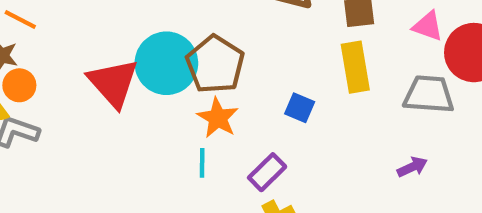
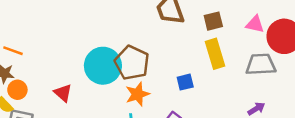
red triangle: (113, 83) -> (63, 93), moved, size x0.6
blue square: (300, 108) -> (185, 82), turned -30
orange star: (218, 118) -> (137, 94), turned 30

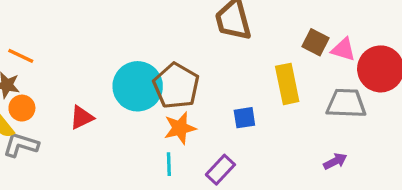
brown square: (213, 21) -> (315, 42), moved, turned 36
red triangle: (63, 93) -> (82, 117), turned 48

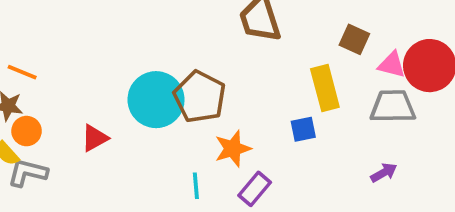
pink triangle: (343, 49) -> (392, 65), moved
blue square: (244, 118) -> (303, 129), moved
orange star: (180, 128) -> (233, 149), moved

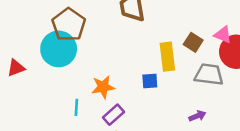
brown square: (354, 39) -> (193, 42), moved
pink triangle: (392, 65) -> (223, 35), moved
brown pentagon: (200, 97) -> (69, 25), moved

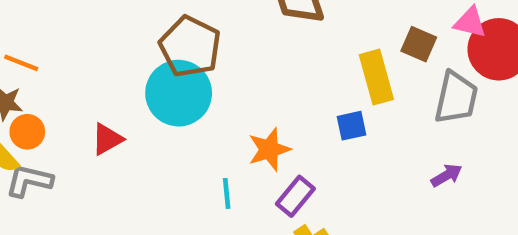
gray trapezoid: (209, 75) -> (456, 98), turned 104

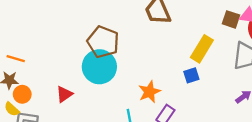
brown square: (419, 44) -> (231, 19), moved
yellow rectangle: (376, 77) -> (202, 49), turned 52

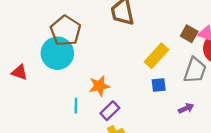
blue square: (191, 75) -> (159, 85), moved
red triangle: (64, 94) -> (19, 72), turned 42

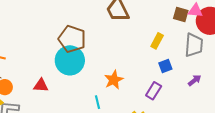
yellow rectangle: (156, 56) -> (157, 41), size x0.7
purple rectangle: (110, 111) -> (154, 91), moved

